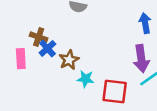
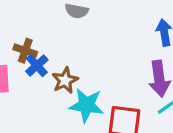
cyan star: (85, 79) -> (86, 105), size x1.5

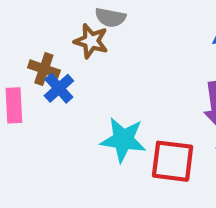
brown star: (65, 80) -> (91, 41), moved, turned -30

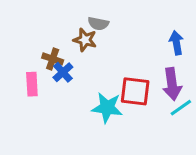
red square: (173, 161) -> (135, 91), moved

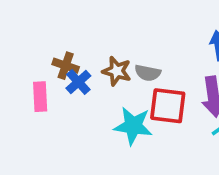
gray semicircle: (98, 24) -> (148, 73), moved
brown star: (85, 40) -> (117, 71), moved

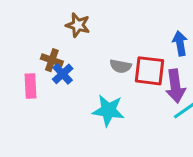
brown star: (117, 71) -> (78, 25), moved
red square: (168, 106) -> (149, 71), moved

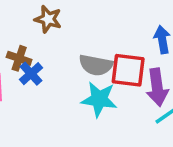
gray semicircle: (121, 66) -> (96, 65), size x1.4
cyan star: (108, 110) -> (99, 99), moved

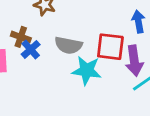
gray semicircle: (96, 65) -> (68, 45), moved

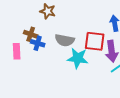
blue cross: (31, 49) -> (38, 43), turned -32

